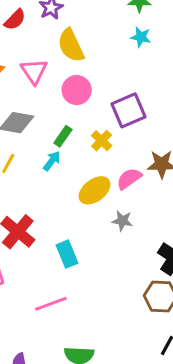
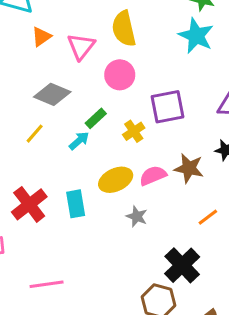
cyan star: (141, 37) -> (196, 36), size x1.6
cyan rectangle: (67, 254) -> (76, 204), moved

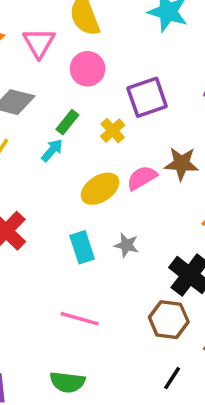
cyan rectangle: (76, 204) -> (82, 247), moved
gray star: (137, 216) -> (126, 245), moved
pink line: (47, 284) -> (80, 319), moved, turned 32

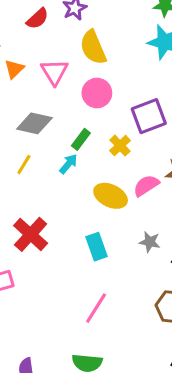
yellow ellipse: (100, 189) -> (111, 196), turned 60
gray star: (126, 245) -> (150, 242), moved
pink line: (80, 319) -> (96, 308), turned -72

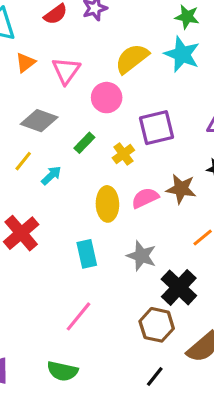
yellow semicircle: (93, 47) -> (132, 59), moved, turned 68
cyan arrow: (68, 164) -> (51, 175), moved
yellow ellipse: (111, 196) -> (107, 204), turned 56
gray star: (150, 242) -> (142, 256), size x1.4

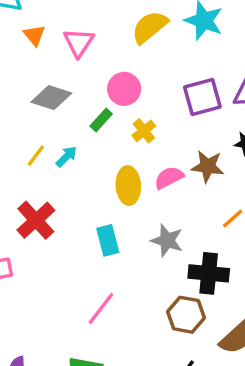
orange triangle: (25, 63) -> (34, 35), turned -30
pink circle: (107, 98) -> (124, 89), moved
purple square: (156, 128) -> (202, 97), moved
yellow line: (23, 161) -> (36, 156), moved
black cross: (179, 287) -> (209, 273), turned -36

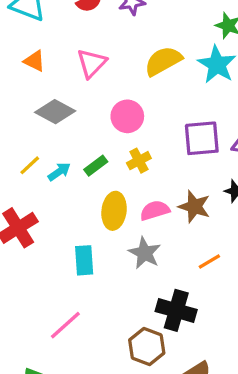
orange triangle: (34, 35) -> (34, 61), moved, turned -35
green rectangle: (101, 120) -> (96, 166), moved
gray star: (167, 240) -> (145, 253), moved

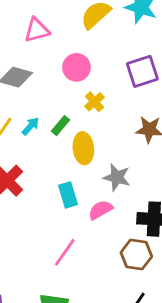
pink triangle: (92, 63) -> (37, 30), turned 44
green rectangle: (96, 166) -> (60, 126), moved
pink semicircle: (155, 210) -> (100, 210), moved

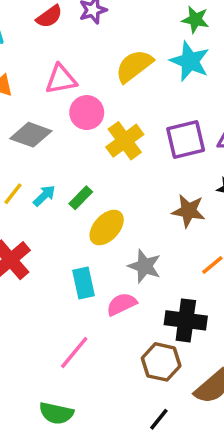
pink circle: (76, 67) -> (87, 113), moved
yellow cross: (95, 102) -> (125, 141), moved, size x1.5
yellow ellipse: (83, 148) -> (107, 228), turned 44

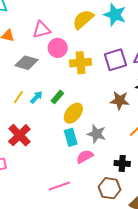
yellow cross: (125, 141) -> (81, 63), turned 35
cyan rectangle: (84, 283) -> (71, 137), moved
black cross: (186, 320) -> (122, 163), size x0.7
pink line: (74, 352) -> (59, 186), turned 35

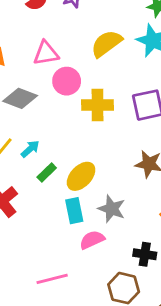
green rectangle: (57, 97) -> (47, 172), moved

